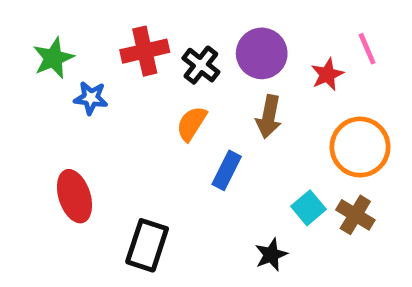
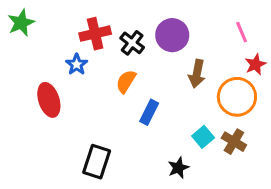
green star: (53, 58) -> (21, 23), moved
red star: (327, 74) -> (255, 64), moved
blue star: (91, 98) -> (77, 64), moved, turned 30
brown arrow: (269, 117) -> (197, 74), moved
red ellipse: (74, 196) -> (49, 100), moved

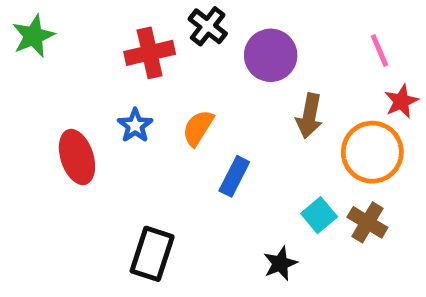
black cross: (132, 43) -> (208, 26), moved
blue star: (77, 64) -> (135, 126), moved

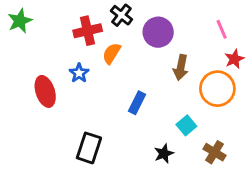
orange semicircle: (198, 128) -> (112, 53), moved
brown cross: (367, 222) -> (215, 152), moved

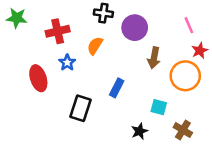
black cross: (121, 15) -> (103, 13), turned -30
green star: (20, 21) -> (17, 18), turned 30
red cross: (88, 31) -> (58, 31), moved
cyan square: (186, 125) -> (159, 107), turned -35
black rectangle: (89, 148) -> (80, 108), moved

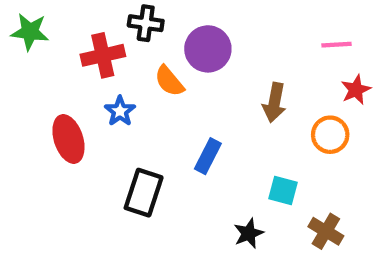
black cross: (103, 13) -> (146, 23), moved
pink line: (189, 25) -> (337, 45), turned -70
purple circle: (135, 28) -> (208, 49), moved
orange semicircle: (95, 46) -> (169, 81), turned -72
orange circle: (185, 76) -> (330, 135), size x0.7

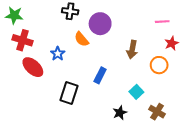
red cross: (103, 55) -> (23, 40), moved, turned 30
red ellipse: (68, 139) -> (33, 67), turned -30
cyan square: (283, 190) -> (136, 92), turned 32

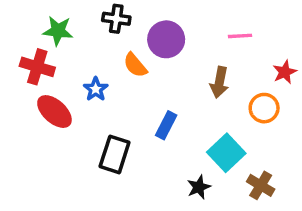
green star: (14, 15) -> (58, 31), moved
pink line: (162, 22) -> (240, 36), moved
cyan square: (136, 92) -> (226, 153), size x1.5

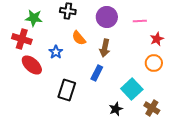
purple circle: (166, 39) -> (107, 17), moved
red star: (285, 72) -> (157, 39), moved
brown arrow: (219, 82) -> (105, 48), moved

